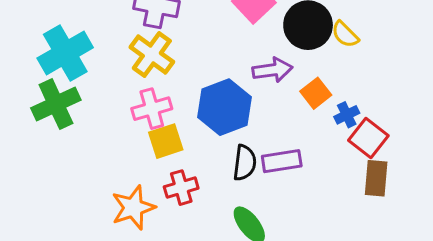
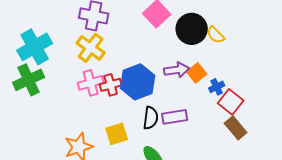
purple arrow: (272, 70) -> (177, 70), moved
yellow square: (166, 141) -> (117, 134), moved
brown rectangle: (376, 178) -> (236, 128), turned -45
red cross: (181, 188) -> (111, 85), moved

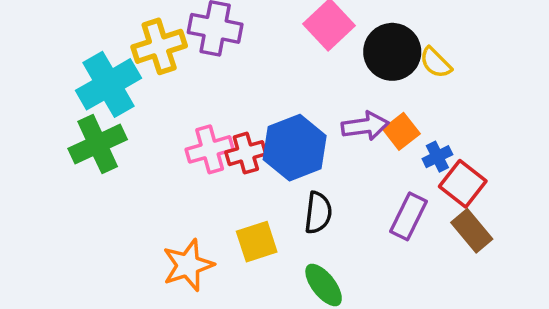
yellow cross: (91, 48) -> (159, 46), moved, turned 36
purple rectangle: (175, 117) -> (409, 216), moved, turned -55

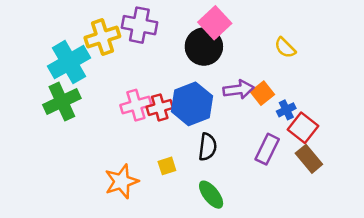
black circle: (392, 52) -> (204, 47), moved
yellow square: (257, 242) -> (167, 166), size x0.7

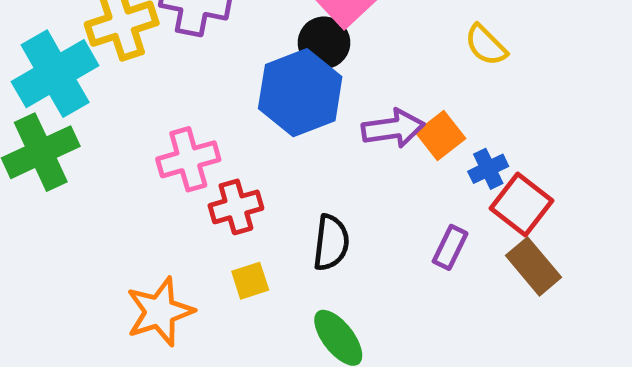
black circle: (204, 47) -> (324, 43), size x0.7
blue hexagon: (192, 104) -> (300, 93), moved
red cross: (160, 107) -> (236, 207), moved
purple rectangle: (267, 149) -> (450, 247), size x0.7

